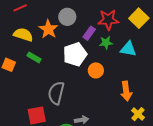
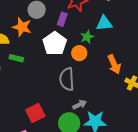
green star: (106, 43) -> (87, 37), moved
gray semicircle: (56, 93) -> (67, 79), moved

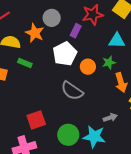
green star: (87, 37) -> (109, 63), moved
gray semicircle: (67, 79) -> (72, 91), turned -60
gray arrow: (80, 105) -> (110, 118), moved

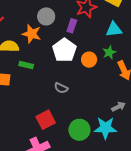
gray semicircle: (72, 91) -> (61, 88), moved, size x0.6

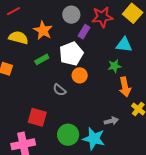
gray circle: (46, 16) -> (71, 15), moved
orange circle: (89, 60) -> (80, 75), moved
green rectangle: (26, 65) -> (42, 59), moved, turned -56
red square: (46, 120) -> (37, 117), turned 30

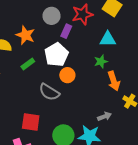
gray semicircle: (59, 90) -> (49, 92), size x1.5

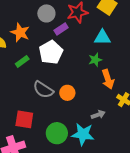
purple rectangle: (66, 31) -> (61, 29), turned 32
orange circle: (67, 75) -> (67, 93), moved

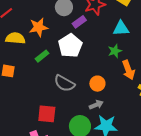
orange star: (20, 32) -> (39, 27), turned -30
orange circle: (67, 93) -> (97, 84), moved
gray arrow: (98, 115) -> (96, 105), moved

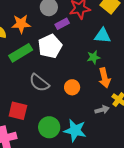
green rectangle: (42, 56) -> (21, 53), size x1.6
gray arrow: (96, 105) -> (102, 110), moved

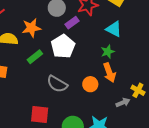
cyan triangle: (103, 36) -> (114, 29), turned 30
green rectangle: (21, 53) -> (35, 57), size x0.7
orange arrow: (105, 78) -> (109, 73), moved

